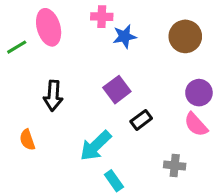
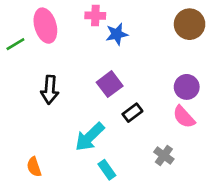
brown circle: (185, 36) -> (190, 24), moved
orange semicircle: (27, 140) -> (34, 167), moved
gray cross: (175, 166) -> (164, 155), turned 30

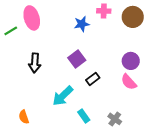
pink cross: (95, 16) -> (104, 11), moved
gray cross: (164, 155) -> (115, 119), moved
cyan rectangle: (107, 170) -> (84, 116), moved

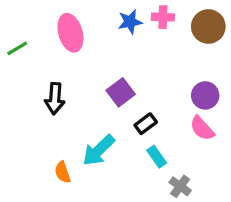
pink ellipse: (32, 18) -> (70, 33), moved
blue star: (82, 24) -> (130, 22), moved
cyan rectangle: (84, 116) -> (157, 157), moved
orange semicircle: (24, 117) -> (63, 172), moved

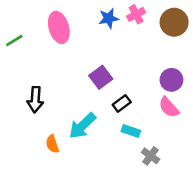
pink cross: (163, 17) -> (136, 14), turned -30
black arrow: (55, 99) -> (35, 99), moved
cyan rectangle: (157, 157) -> (131, 131), turned -36

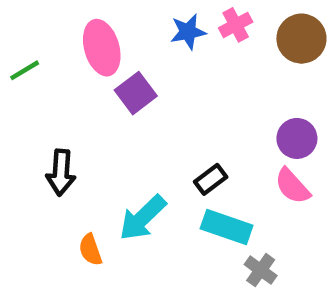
purple square: (101, 77) -> (136, 93), moved
cyan rectangle: (131, 131) -> (227, 227), size x1.5

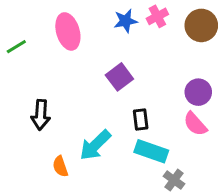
purple square: (136, 93) -> (119, 77), moved
black rectangle: (211, 179) -> (141, 119), turned -60

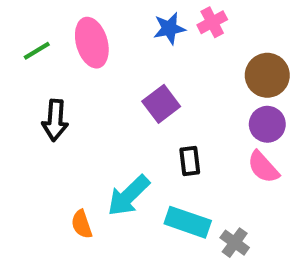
brown circle: (201, 25) -> (267, 75), moved
green line: (16, 47) -> (37, 51), moved
black arrow: (41, 115) -> (55, 120), moved
cyan rectangle: (151, 151) -> (188, 222), moved

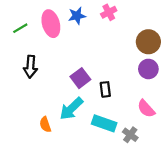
pink cross: (212, 22) -> (109, 12), moved
blue star: (169, 28) -> (77, 16), moved
purple square: (161, 104) -> (80, 78), moved
pink semicircle: (263, 167) -> (146, 109), moved

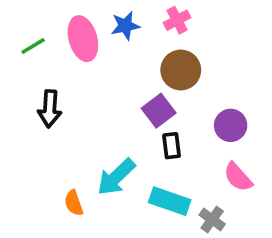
brown circle: (148, 42) -> (181, 70), moved
purple circle: (148, 69) -> (231, 125), moved
purple square: (80, 78) -> (159, 111), moved

